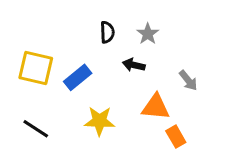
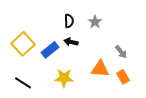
black arrow: (134, 65) -> (71, 42), moved
yellow square: (36, 68) -> (23, 44), turned 35
orange rectangle: (176, 137) -> (123, 77), moved

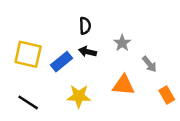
gray star: (95, 22) -> (122, 43), moved
yellow square: (23, 44) -> (28, 54), turned -35
orange rectangle: (123, 77) -> (167, 95), moved

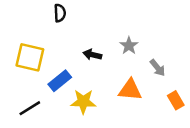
black semicircle: (85, 26) -> (60, 13), moved
blue rectangle: (62, 62) -> (60, 81), moved
black line: (28, 102) -> (30, 108), turned -65

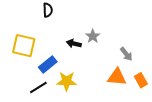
gray star: (129, 46) -> (93, 36), moved
orange triangle: (130, 90) -> (117, 77), moved
black line: (30, 108) -> (38, 88), moved

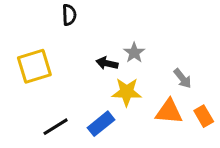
yellow square: (24, 46) -> (34, 66), turned -30
blue rectangle: (48, 64) -> (101, 124), moved
yellow star: (67, 81) -> (127, 92), moved

